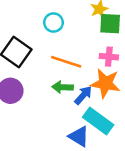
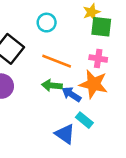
blue arrow: (83, 95) -> (71, 94), turned -102
cyan rectangle: (98, 121) -> (84, 120), size x0.6

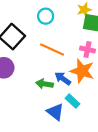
green arrow: (52, 85) -> (45, 84), moved

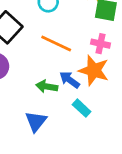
blue triangle: (55, 112) -> (36, 121), moved, turned 30

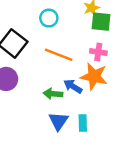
cyan rectangle: (82, 108) -> (83, 123), moved, turned 49
blue triangle: (36, 121) -> (58, 121), moved

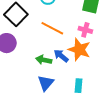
cyan rectangle: (83, 123) -> (79, 86), moved

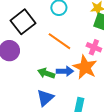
blue arrow: (61, 56) -> (65, 71), turned 133

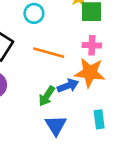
green arrow: (46, 73) -> (47, 96), turned -56

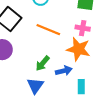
blue arrow: (68, 86) -> (64, 71), moved
blue triangle: (56, 125) -> (35, 86), moved

